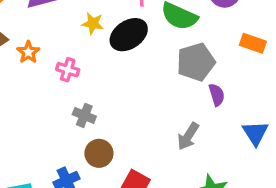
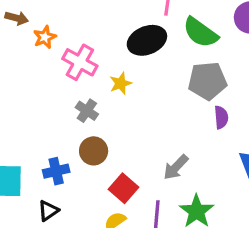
yellow star: (93, 23) -> (121, 83), moved, turned 30
pink cross: (68, 70) -> (80, 62), size x1.5
gray arrow: (188, 136) -> (176, 167), moved

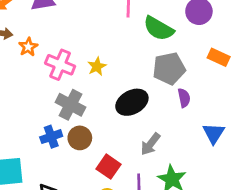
black ellipse: (147, 40) -> (132, 102), moved
yellow star: (121, 83) -> (97, 66), moved
gray cross: (87, 111) -> (70, 105), size x1.5
blue cross: (56, 171) -> (51, 137), moved

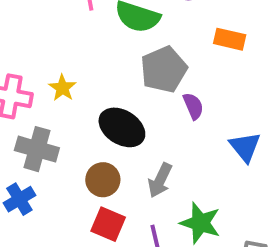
black ellipse: (132, 102) -> (122, 127), turned 72
brown circle: (80, 138) -> (103, 180), moved

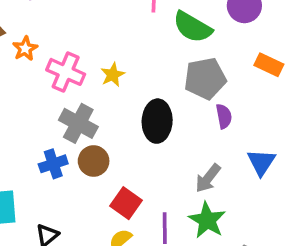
black ellipse: (122, 127) -> (157, 121), turned 48
brown circle: (103, 180) -> (94, 161), moved
gray arrow: (160, 180) -> (208, 178), moved

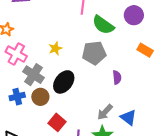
pink cross: (66, 72) -> (16, 54), moved
gray pentagon: (205, 78) -> (94, 53), moved
black ellipse: (157, 121) -> (64, 82), moved, turned 30
blue triangle: (261, 162) -> (128, 117), moved, turned -30

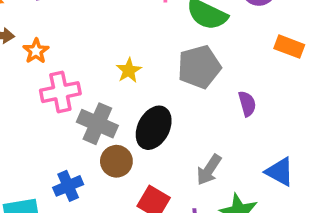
pink cross: (16, 54) -> (60, 92), turned -30
blue cross: (17, 97) -> (68, 186), moved
gray arrow: (105, 112) -> (209, 170), moved

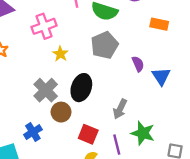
pink cross: (60, 92) -> (44, 26), moved
gray cross: (97, 124) -> (46, 90), turned 30
blue triangle: (280, 172) -> (161, 76), moved, turned 36

